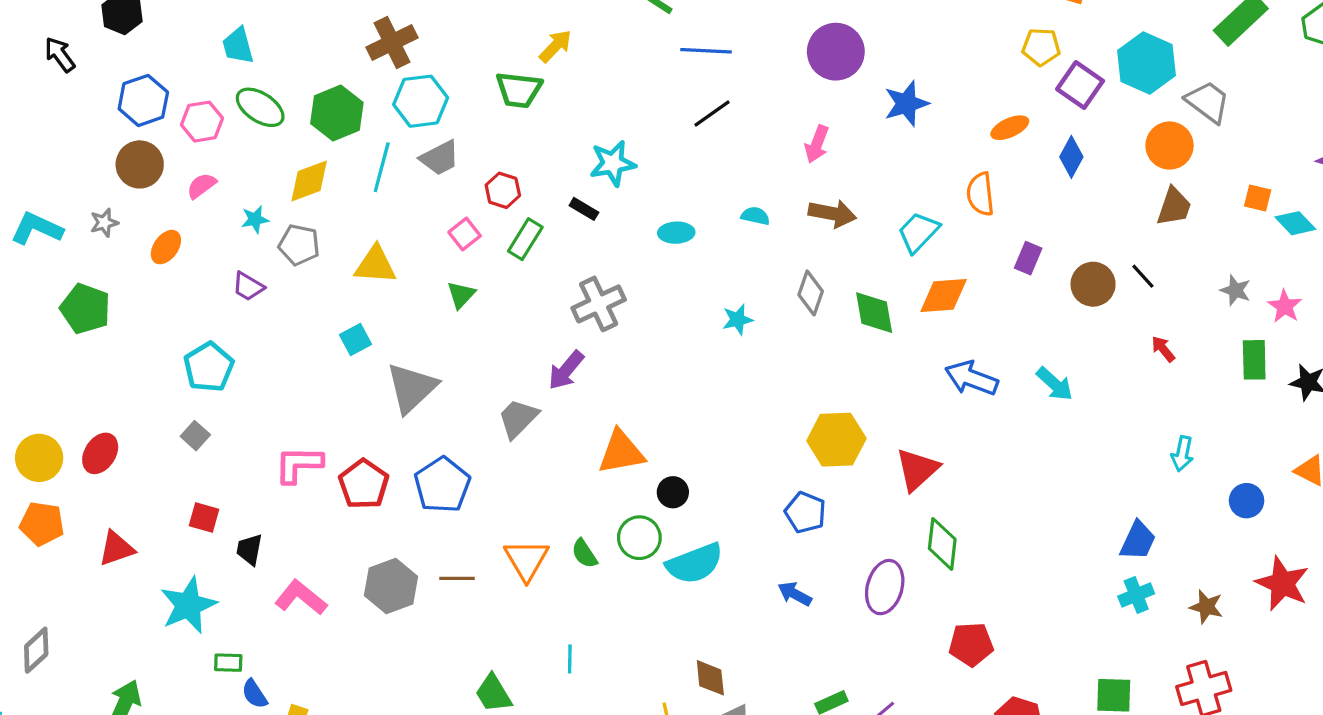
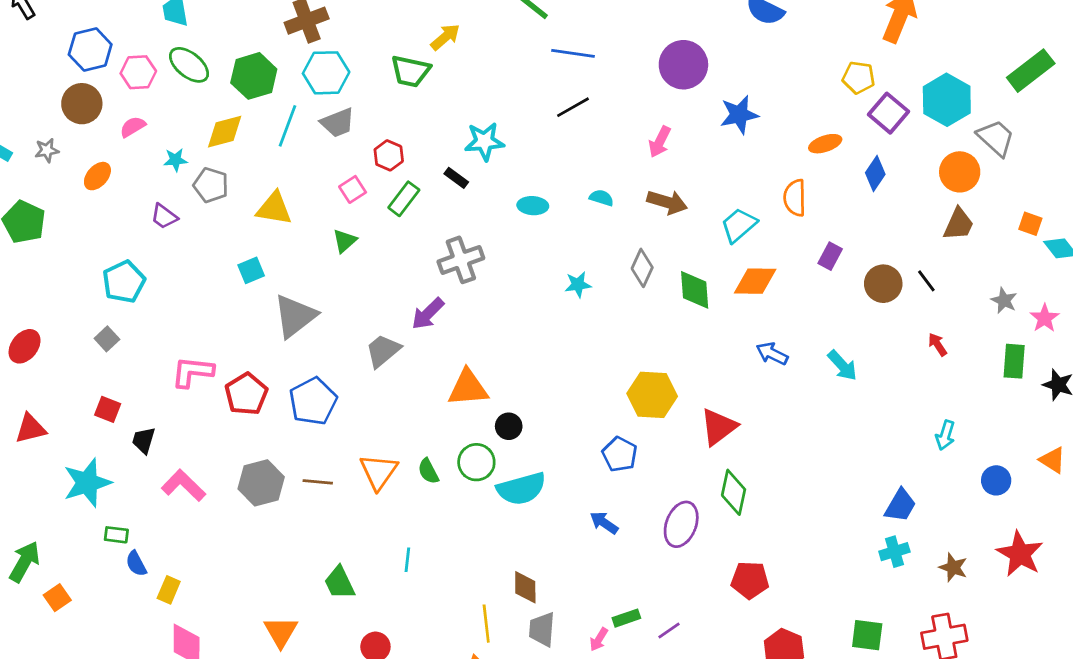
blue arrow: (971, 378) -> (772, 354), size x0.7

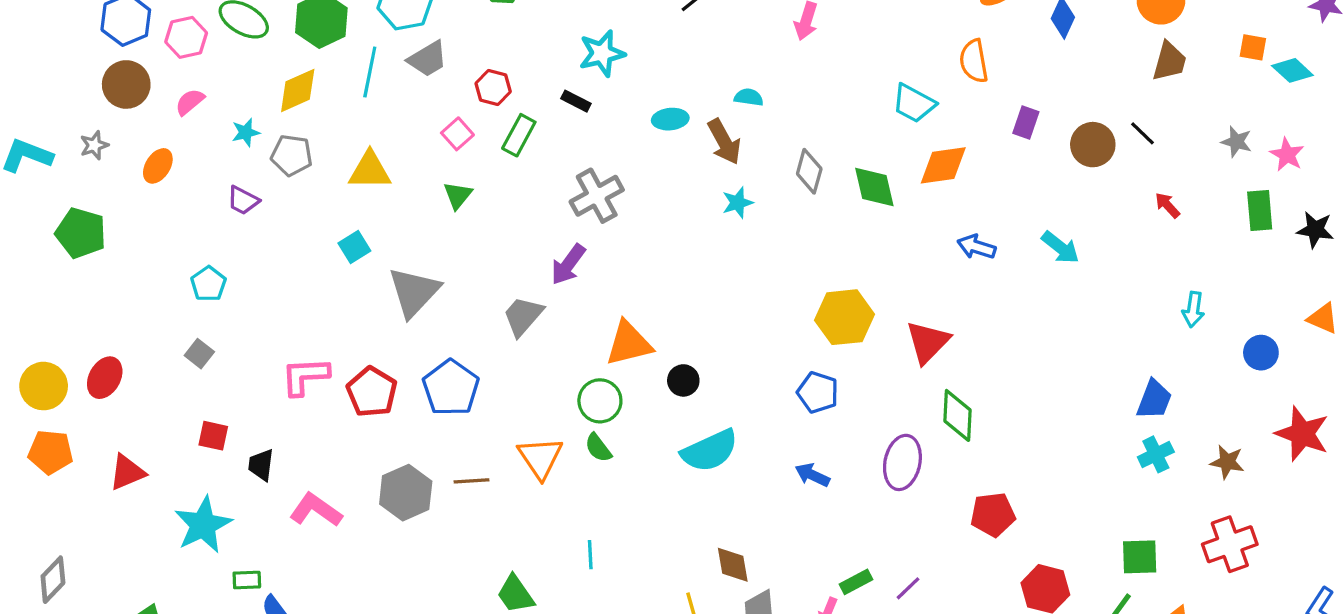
brown arrow: (667, 202) -> (724, 142), moved, turned 54
cyan trapezoid: (739, 225) -> (914, 103), turned -102
cyan pentagon: (124, 282) -> (208, 284), size x0.7
green circle: (476, 462) -> (600, 401), moved

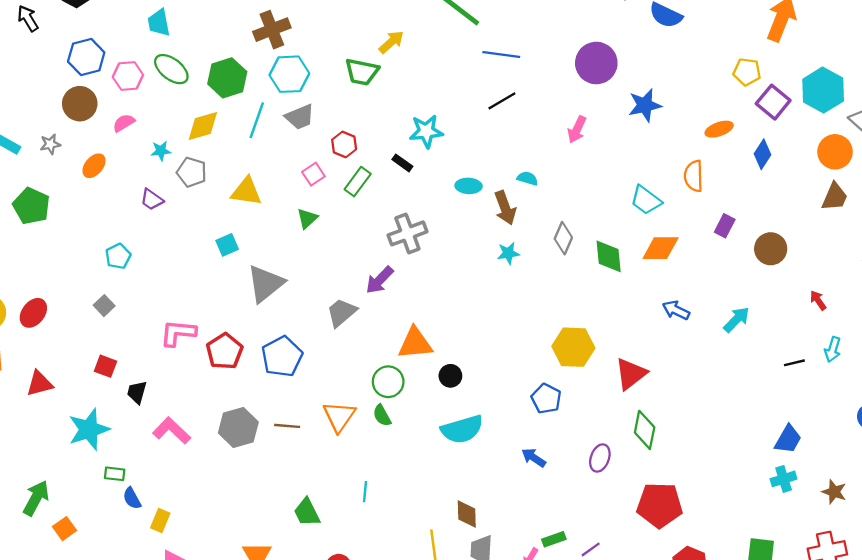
black line: (1143, 133) -> (794, 363), moved, turned -66
cyan arrow: (1060, 247) -> (737, 320), turned -92
cyan arrow: (1193, 309) -> (833, 349), moved
purple ellipse: (902, 462) -> (600, 458), size x0.7
red pentagon: (993, 515) -> (660, 505), size x1.4

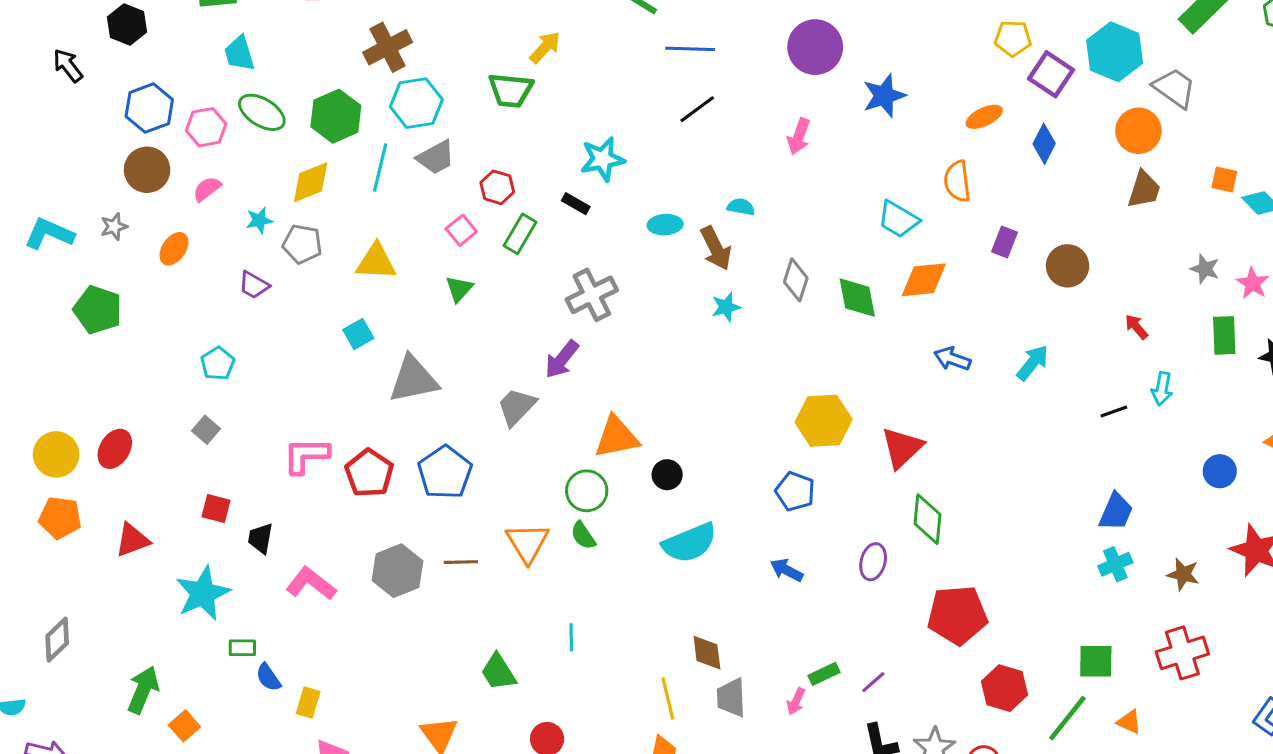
gray triangle: (265, 284) -> (413, 379), turned 33

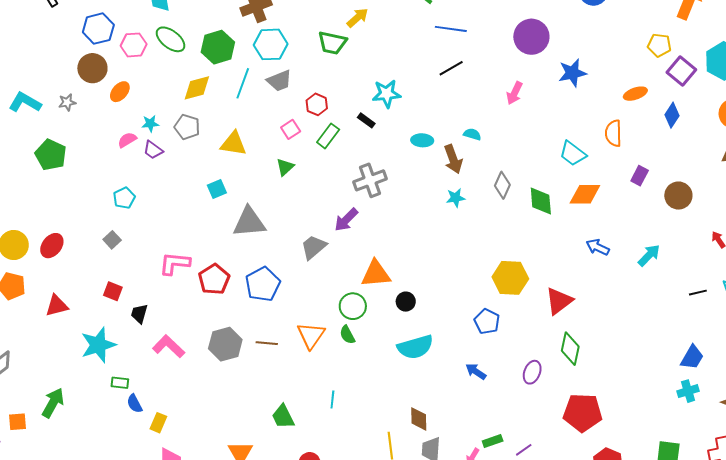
pink semicircle: (207, 189) -> (127, 140), moved
cyan star: (259, 220) -> (150, 124), moved
orange ellipse: (174, 249) -> (120, 92), moved
orange square: (184, 726) -> (17, 422), moved, turned 30

